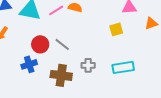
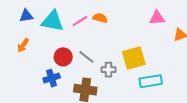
yellow square: (116, 29) -> (134, 58), moved, size x1.6
gray cross: (88, 65) -> (108, 70), moved

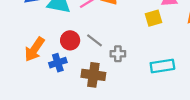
orange arrow: (23, 45) -> (34, 49), moved, size x1.6
yellow square: (134, 58) -> (153, 18), moved, size x0.7

